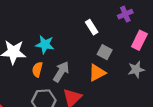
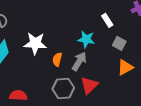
cyan star: (45, 45) -> (86, 39), moved
orange triangle: (97, 73) -> (125, 67), moved

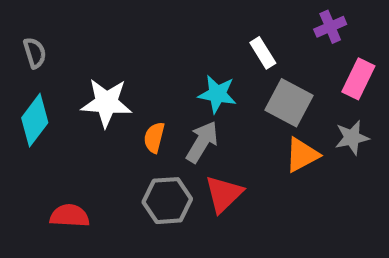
gray square: (119, 43) -> (289, 103), size x1.5

